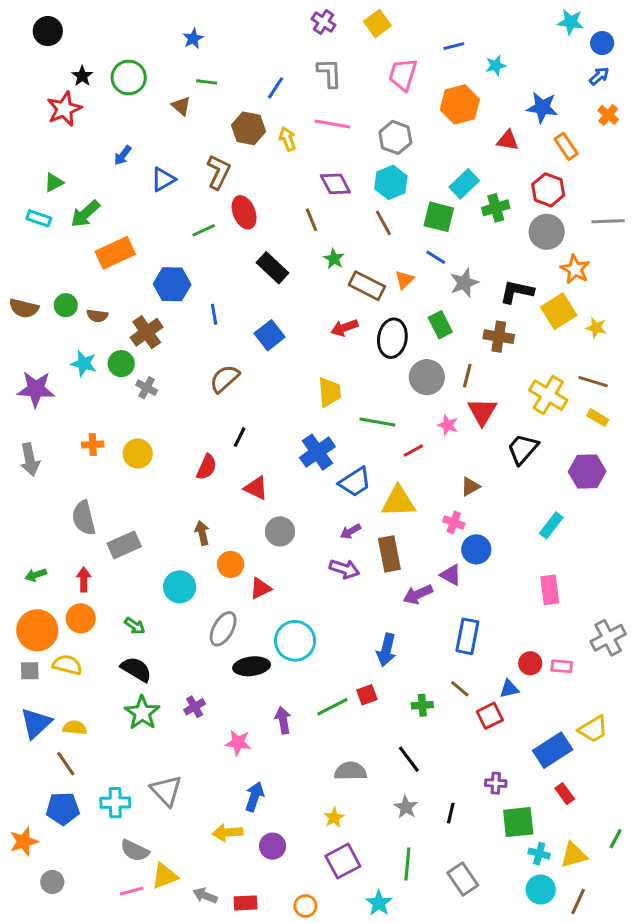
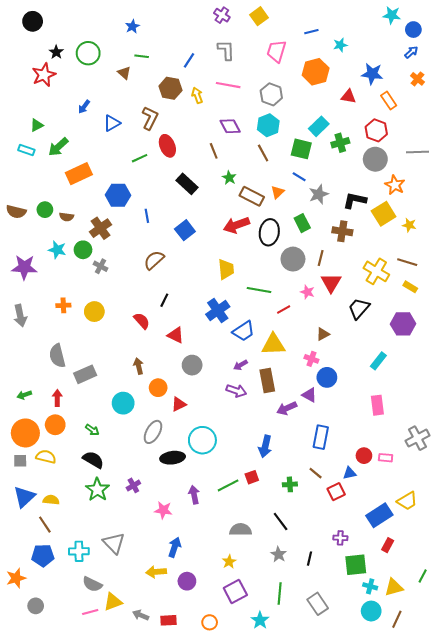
red arrow: (344, 328) -> (236, 225), size x1.4
red semicircle: (207, 467) -> (142, 321), turned -66
red rectangle: (565, 794) -> (388, 545), turned 64

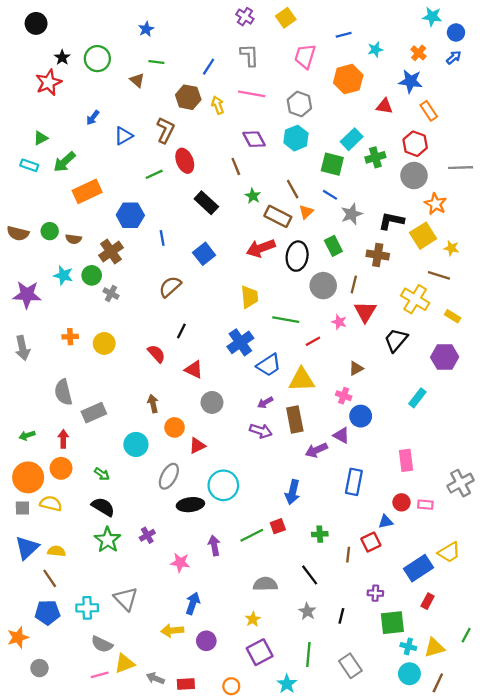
orange cross: (417, 79) -> (419, 53), moved
brown line: (263, 153) -> (293, 189), moved
brown line: (407, 262) -> (439, 275), moved
pink rectangle: (377, 405) -> (406, 460), moved
brown line: (316, 473) -> (348, 555), moved, turned 56

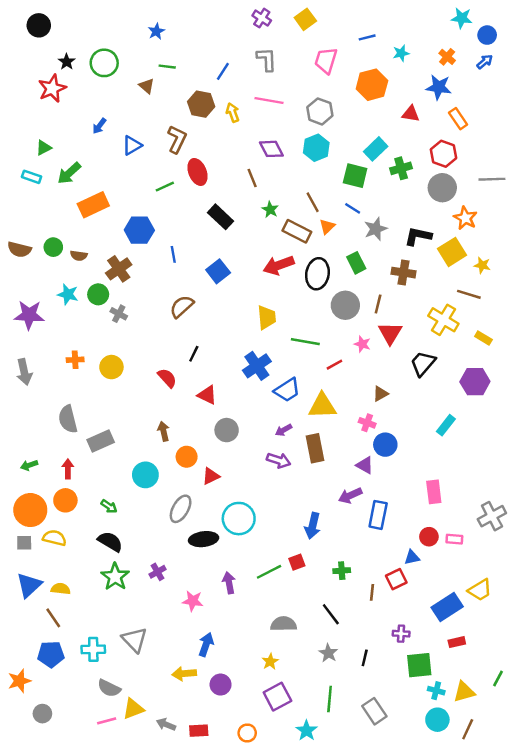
purple arrow: (316, 450) -> (350, 495), moved
red rectangle: (428, 601) -> (457, 642), turned 49

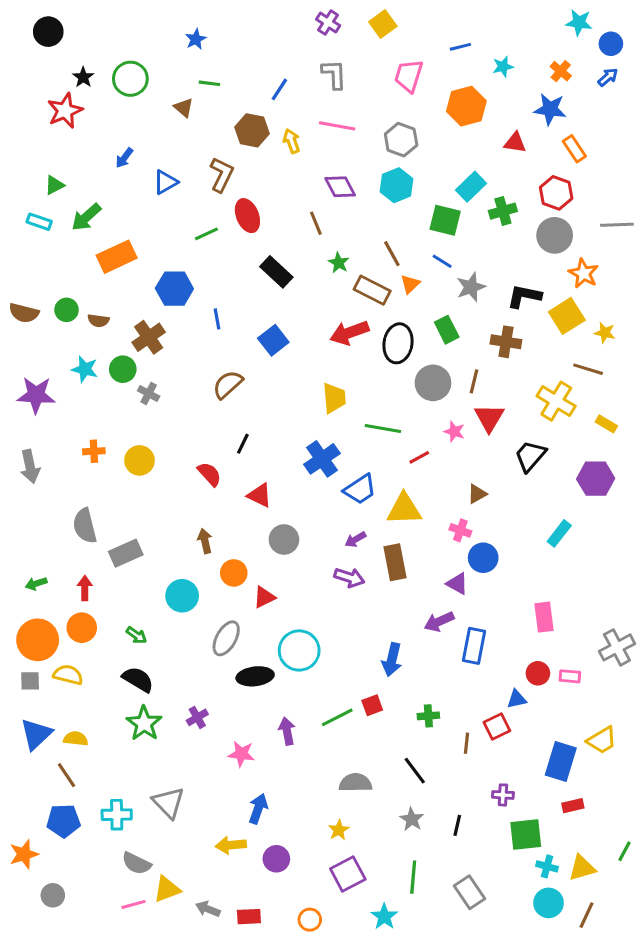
blue rectangle: (447, 607) -> (561, 761), turned -40

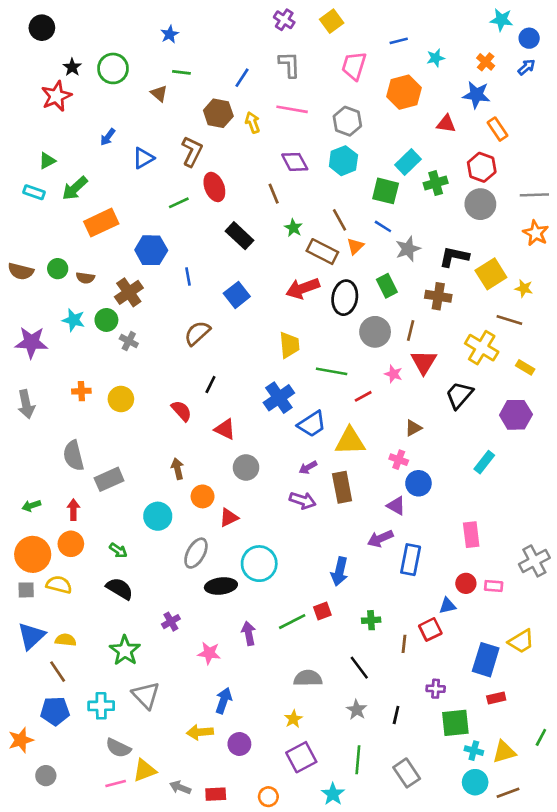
orange star: (584, 273) -> (536, 233), moved
green star: (144, 723) -> (125, 651), moved
brown line: (587, 915) -> (508, 793), turned 45

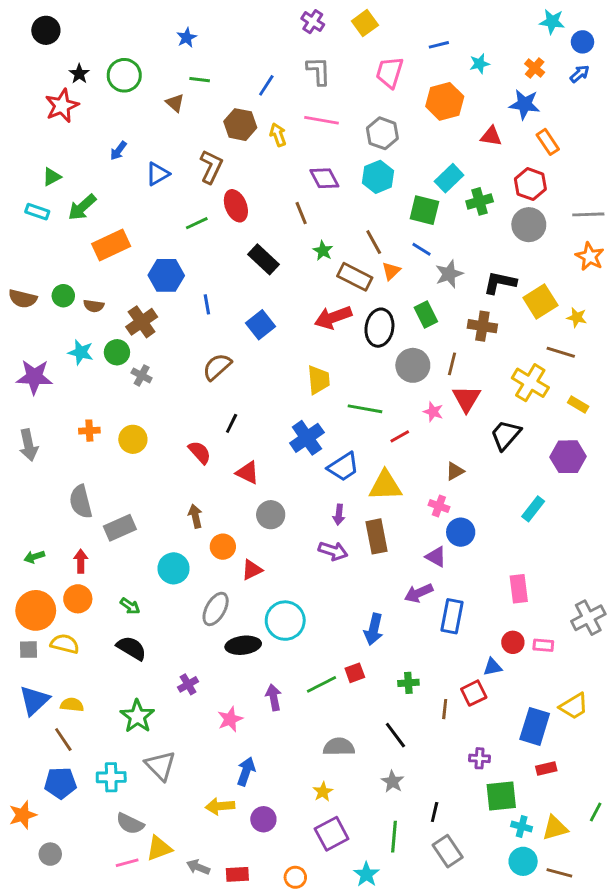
purple arrow: (308, 467) -> (339, 515), turned -54
pink star: (209, 653) -> (230, 719), turned -30
black line: (396, 715) -> (435, 812), moved
brown line: (508, 793) -> (559, 873), turned 35

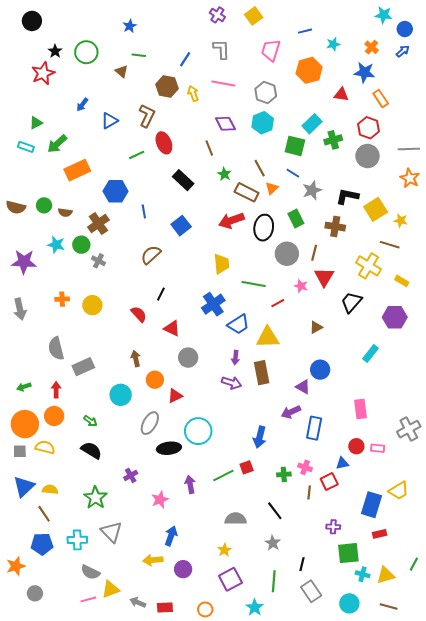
pink cross: (439, 506) -> (305, 467), moved
cyan circle: (523, 861) -> (349, 603), moved

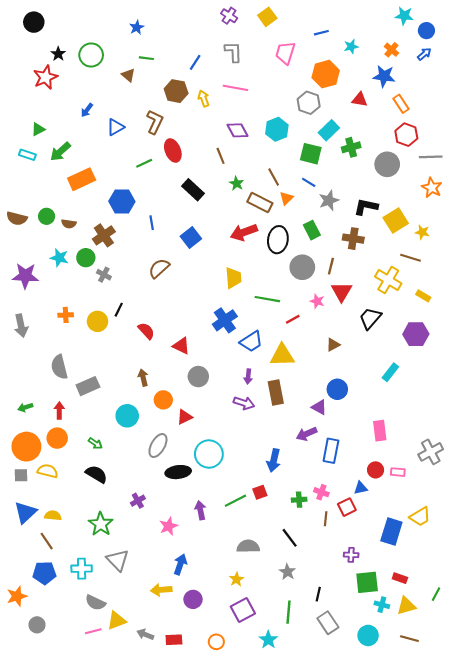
gray hexagon: (266, 93) -> (309, 103), moved
red hexagon: (368, 128) -> (406, 135), moved
black line: (161, 294) -> (119, 310), moved
red rectangle: (380, 534) -> (400, 578), moved, turned 32

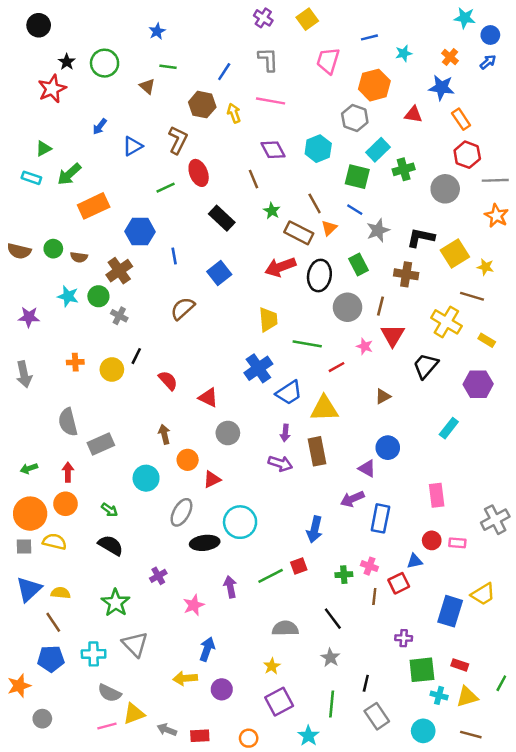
purple star: (25, 276) -> (29, 317), size x0.7

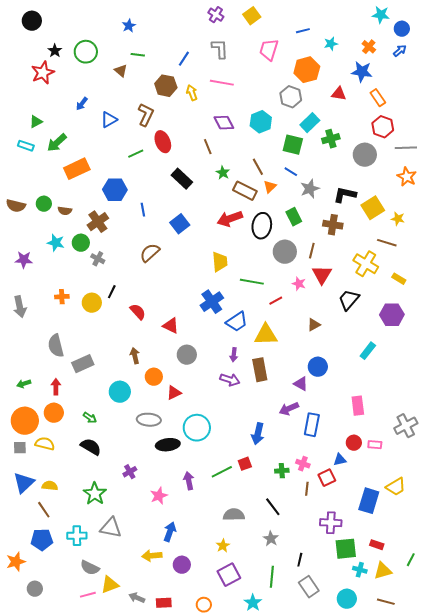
gray ellipse: (181, 512) -> (149, 420), turned 65
purple cross: (404, 638) -> (331, 523), size x1.5
gray triangle: (135, 644) -> (111, 528), turned -35

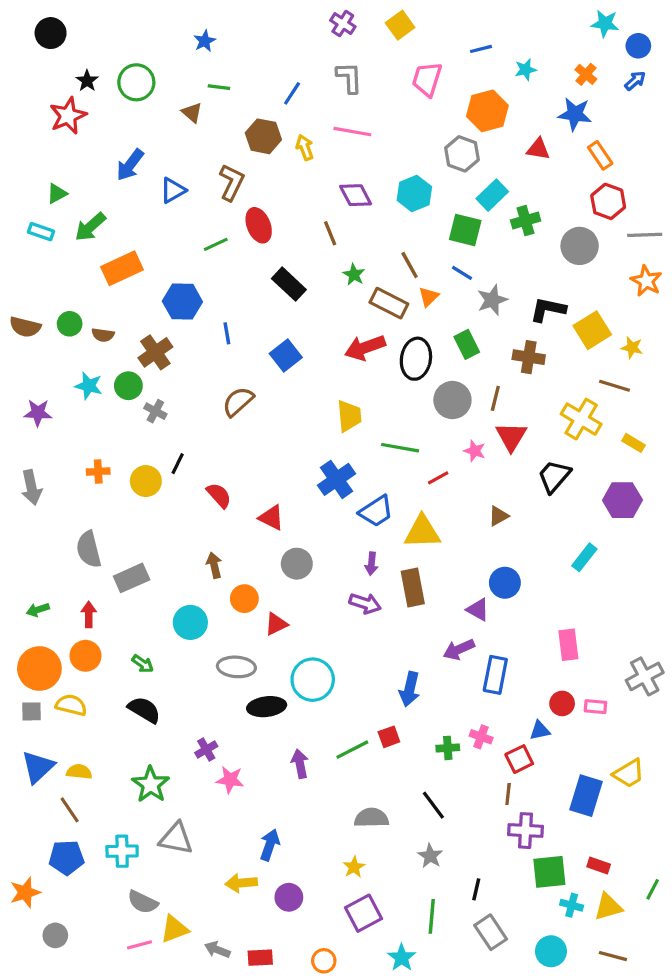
blue arrow: (82, 104) -> (130, 165), size x1.5
brown line: (307, 489) -> (508, 794), moved
pink star: (159, 496) -> (230, 780), moved, turned 30

